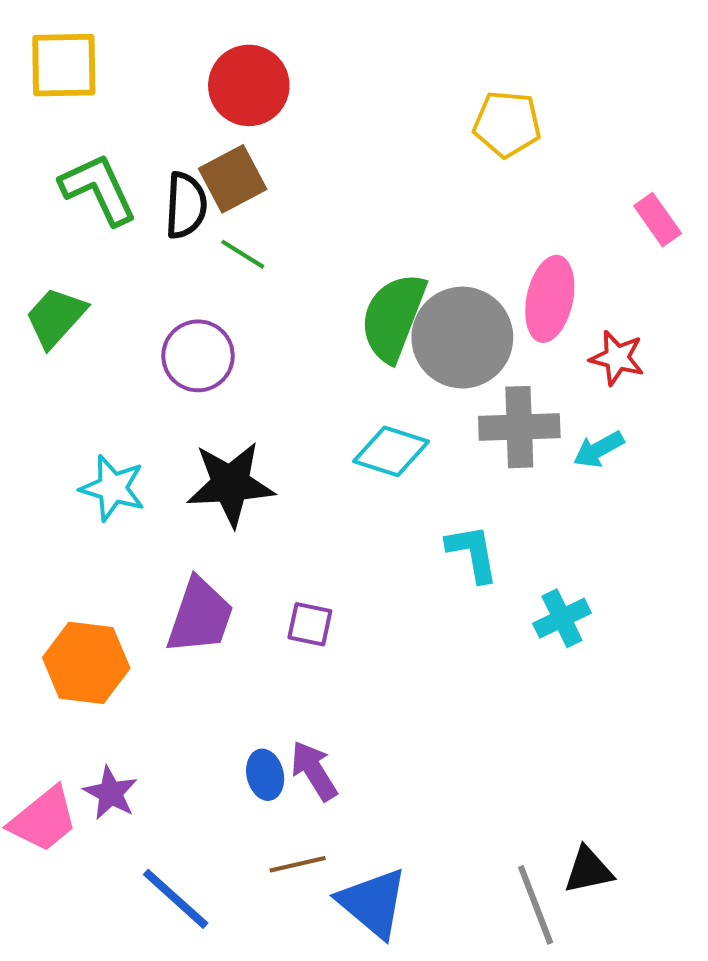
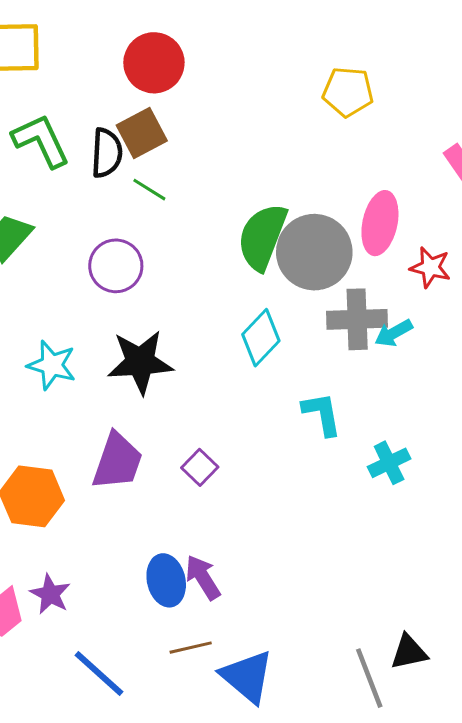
cyan arrow: (599, 449) -> (394, 333), moved
cyan diamond: (391, 451) -> (261, 338), turned -64
purple square: (310, 624) -> (200, 467), turned 32
blue ellipse: (265, 775) -> (166, 580), size x1.4

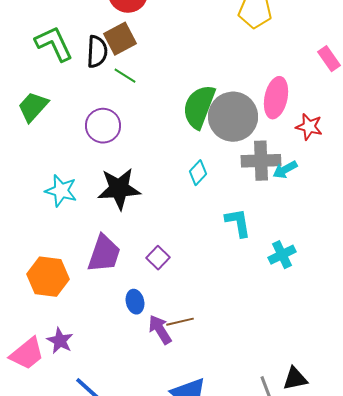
cyan diamond: (261, 338) -> (198, 173), size x0.7
blue ellipse: (166, 580) -> (135, 302), moved, size x0.7
brown line: (191, 648) -> (180, 322), moved

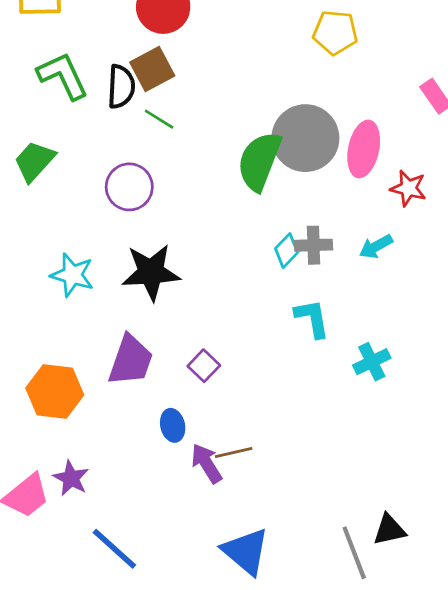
gray circle: (233, 117) -> (305, 138), moved
gray cross: (261, 161) -> (314, 245), moved, size x0.7
cyan diamond: (198, 173) -> (286, 251), moved

